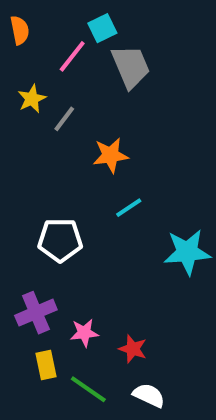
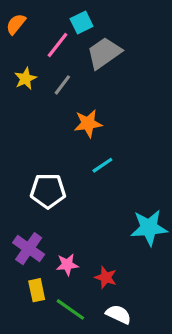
orange semicircle: (20, 30) -> (16, 24), turned -130
gray trapezoid: (131, 66) -> (104, 53), turned -102
gray line: (64, 119) -> (62, 85), moved
cyan star: (187, 252) -> (149, 228), moved
purple cross: (36, 313) -> (29, 249), turned -32

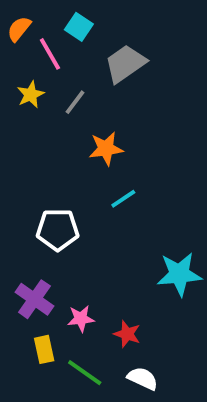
cyan square: (82, 22) -> (79, 27), moved, turned -30
pink line: (58, 45) -> (50, 54), moved, turned -68

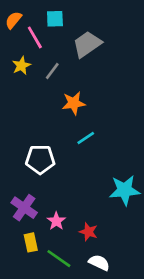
cyan square: (79, 27) -> (55, 19), turned -36
pink star: (81, 319) -> (56, 221), turned -30

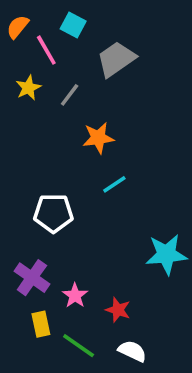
cyan square: (55, 19) -> (73, 25), turned 30

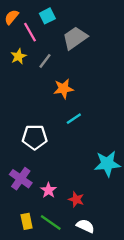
cyan square: (73, 25) -> (47, 16), turned 35
yellow rectangle: (41, 324) -> (27, 221), moved

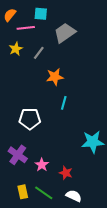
cyan square: (47, 16) -> (41, 14), turned 32
pink line: (30, 32) -> (26, 28), turned -66
cyan line: (74, 119) -> (64, 103), turned -40

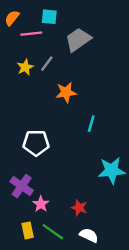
yellow star: (16, 49) -> (25, 67), moved
cyan line: (64, 103) -> (91, 124), moved
pink star: (42, 165) -> (41, 204), moved

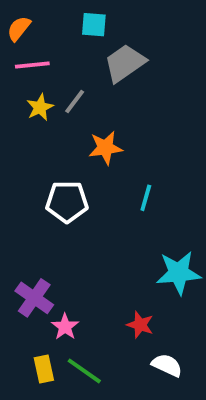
cyan square: (49, 17) -> (94, 25), moved
pink line: (31, 34) -> (32, 65), moved
white pentagon: (36, 143) -> (67, 202), moved
red star: (79, 208) -> (140, 325), moved
white semicircle: (89, 235) -> (167, 365), moved

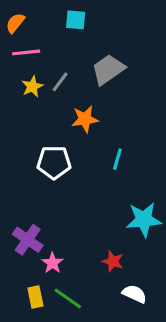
gray trapezoid: (125, 63) -> (108, 69), moved

